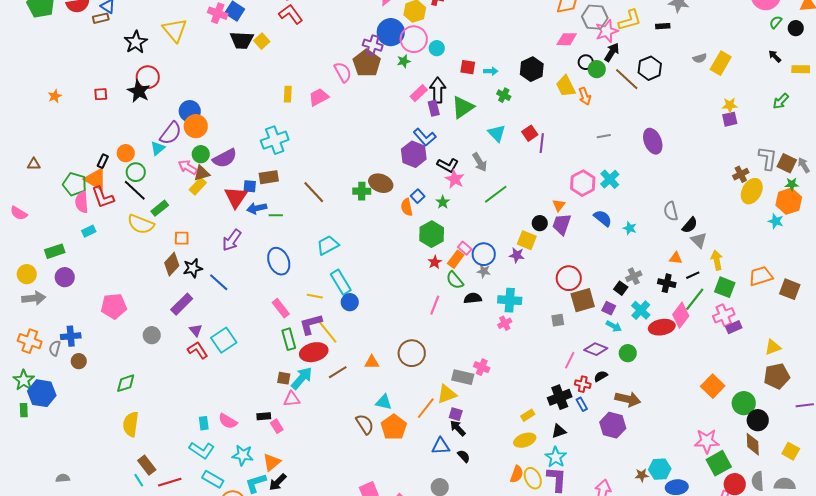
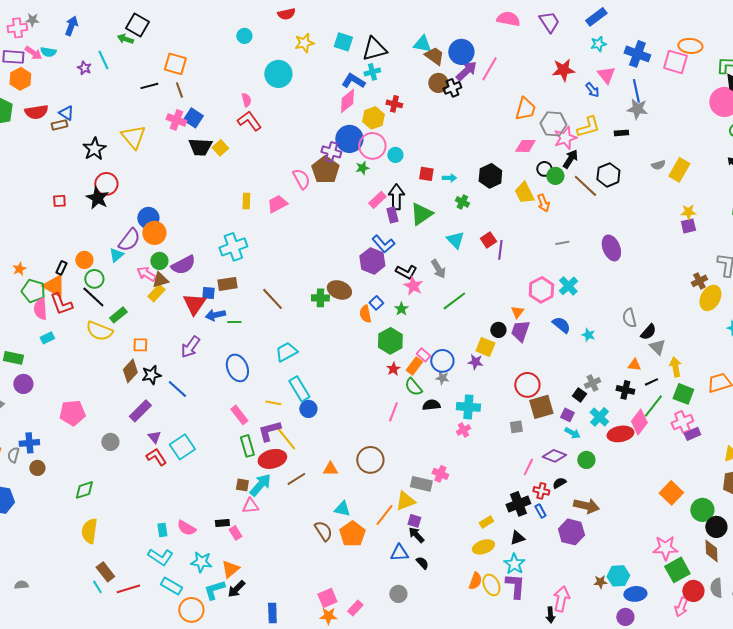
orange star: (55, 96) -> (19, 269), moved
green rectangle: (55, 251) -> (13, 358), turned 30

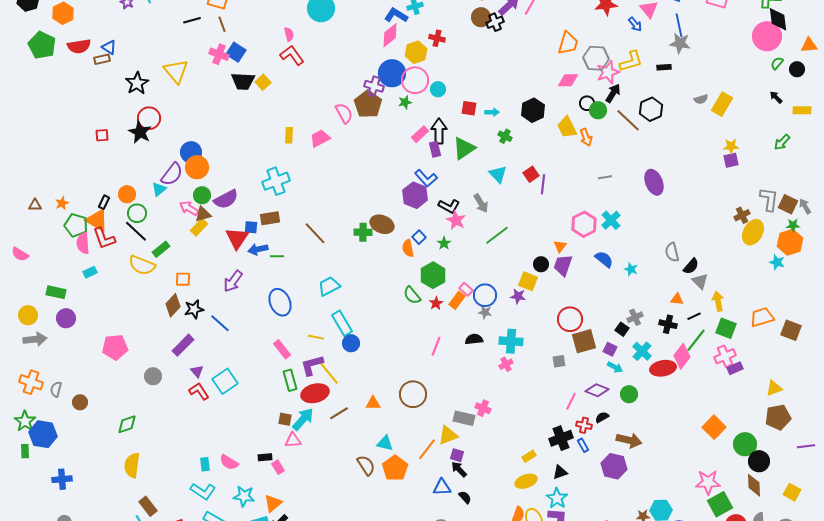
green semicircle: (413, 387) -> (412, 295), moved
blue cross: (29, 443) -> (62, 479), moved

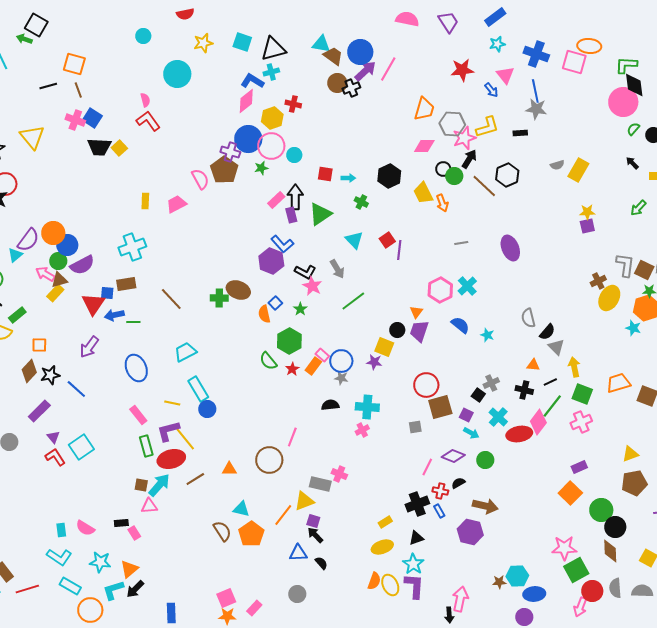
blue circle: (191, 152) -> (67, 245), moved
pink line: (436, 346) -> (292, 437), moved
purple rectangle: (735, 368) -> (579, 467), moved

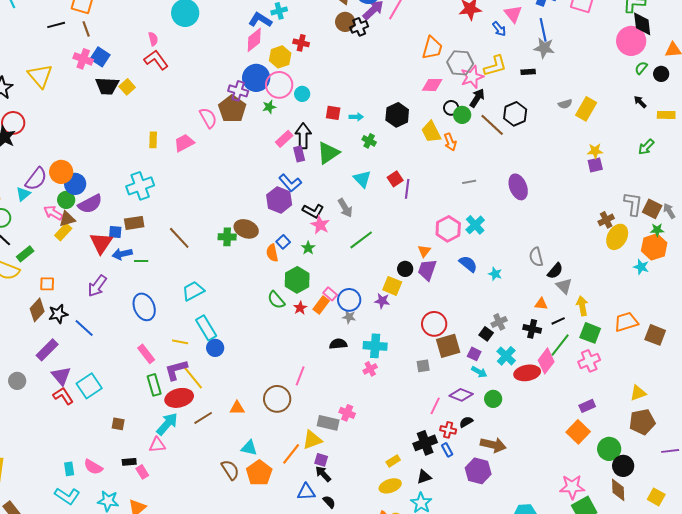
purple triangle: (53, 437) -> (61, 376), size x1.5
brown square: (141, 485) -> (118, 424), moved

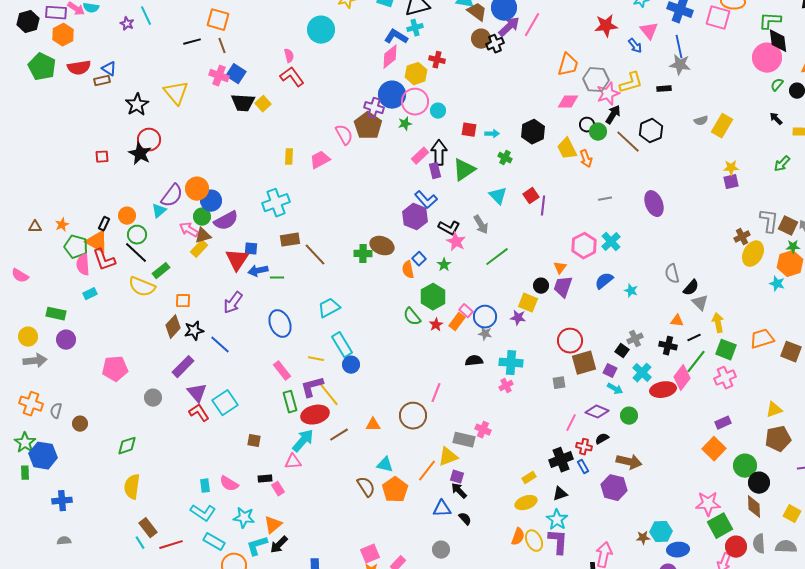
brown rectangle: (134, 223) -> (290, 240), moved
blue semicircle: (468, 264) -> (604, 281), turned -78

